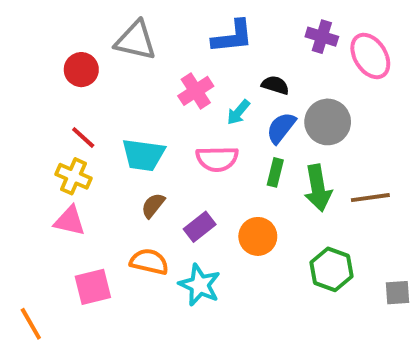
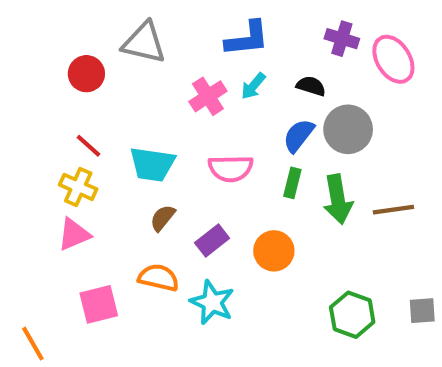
black semicircle: (275, 85) -> (311, 86), moved
cyan arrow: (238, 112) -> (253, 86), moved
pink triangle: (70, 221) -> (74, 234), turned -36
green hexagon: (332, 269) -> (352, 315), moved

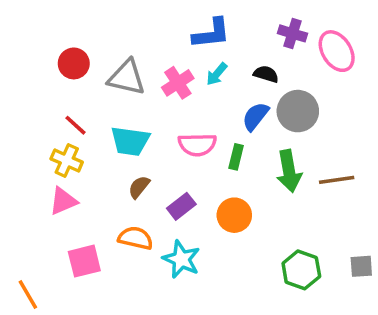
gray triangle: (144, 43) -> (127, 78), moved
green rectangle: (292, 183) -> (236, 157), moved

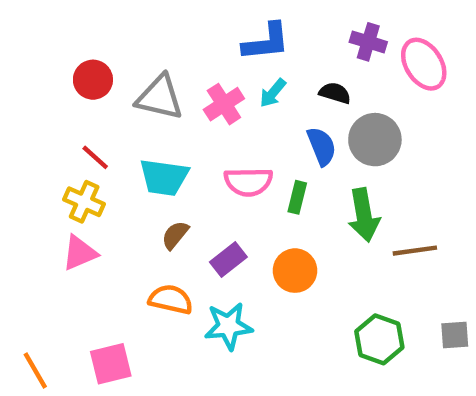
blue semicircle: (255, 116) -> (322, 146), turned 120
brown line: (337, 180) -> (415, 251), moved
cyan star: (181, 259) -> (228, 326), turned -30
pink square: (84, 261) -> (111, 364), moved

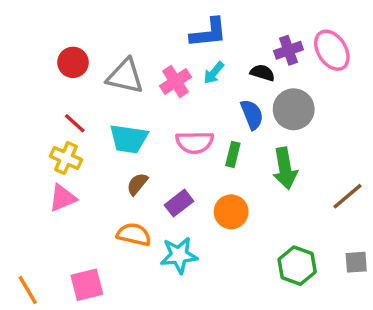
purple cross: (368, 42) -> (288, 50), moved, turned -36
brown line: (415, 251) -> (348, 196), moved, turned -32

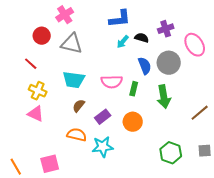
pink ellipse: (332, 50) -> (195, 45), moved
black semicircle: (262, 73) -> (142, 38), moved
pink cross: (176, 81) -> (65, 15), moved
red line: (75, 123) -> (31, 64), moved
pink triangle: (63, 198) -> (36, 114), turned 48

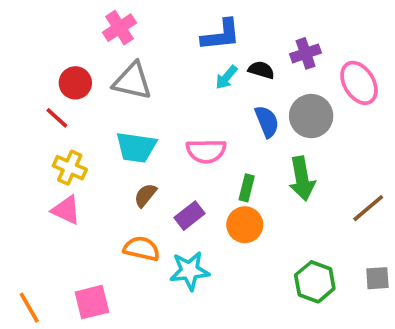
red circle: (42, 36) -> (75, 83), moved
green rectangle: (134, 89) -> (247, 188), moved

